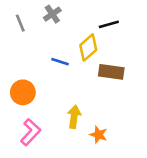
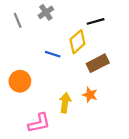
brown rectangle: (111, 72) -> (98, 63), turned -35
pink L-shape: (31, 132) -> (39, 123), moved, turned 35
orange star: (99, 135) -> (90, 95), moved

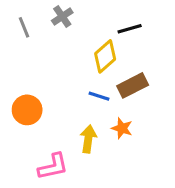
blue line: (53, 54) -> (99, 96), moved

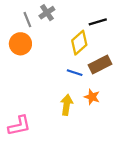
gray line: (24, 27) -> (27, 20), moved
orange circle: (27, 110) -> (20, 44), moved
pink L-shape: (53, 167) -> (19, 126), moved

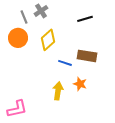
yellow diamond: (79, 43) -> (48, 40), moved
brown rectangle: (100, 65) -> (87, 56), turned 36

